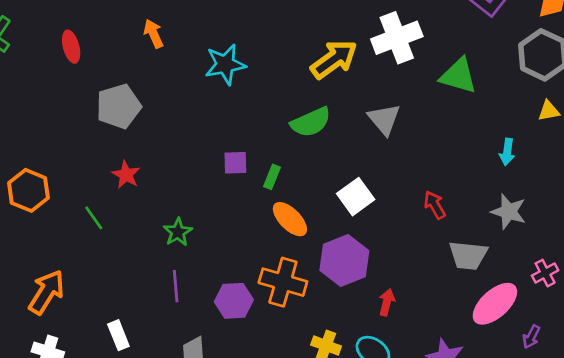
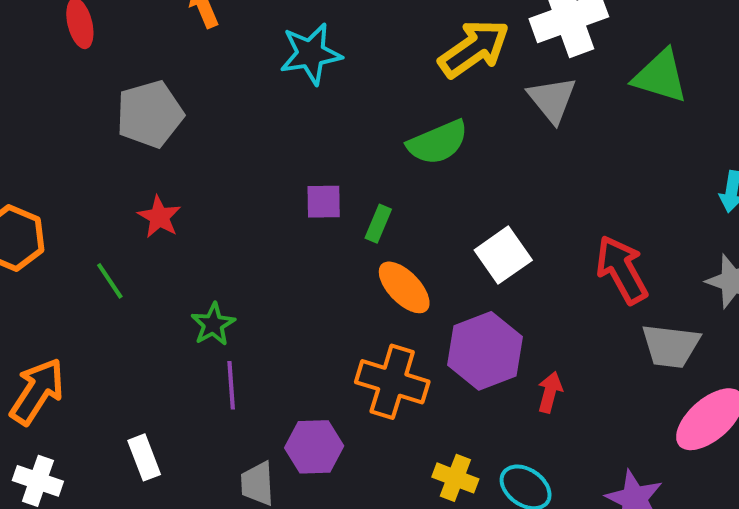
gray triangle: (384, 119) -> (552, 99), moved
red arrow: (435, 205) -> (622, 270), size x1.6
green star: (178, 232) -> (213, 324), moved
purple hexagon: (234, 301) -> (314, 447), moved
red arrow: (387, 302) -> (550, 392), moved

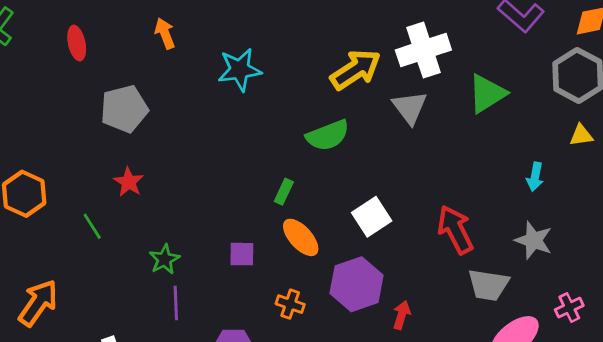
green triangle: (660, 76) -> (487, 93), turned -51
purple square: (324, 202) -> (242, 254), moved
orange cross: (392, 382) -> (290, 304), size x0.6

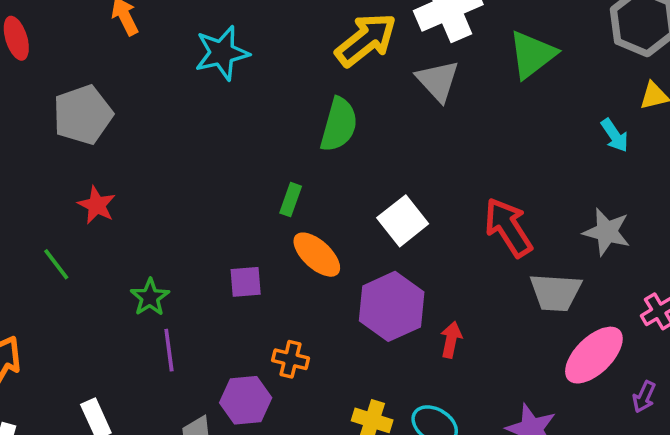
green semicircle: (328, 135) -> (339, 125), turned -48
cyan arrow: (535, 177) -> (615, 135), moved, turned -40
orange cross: (290, 304) -> (291, 359), moved

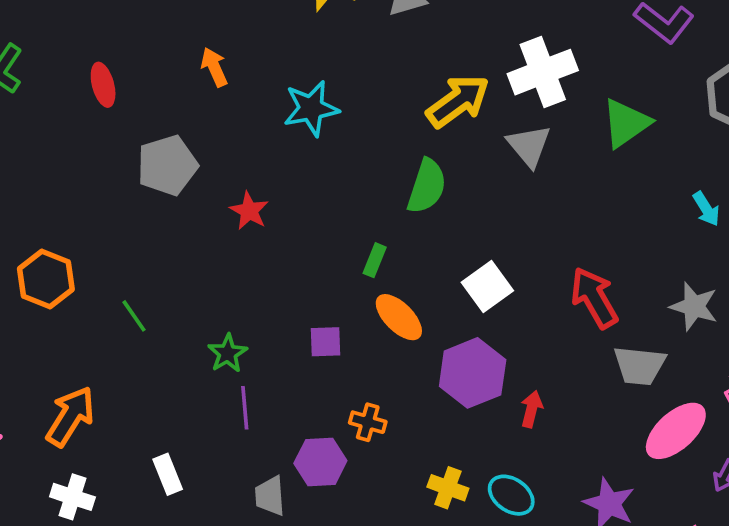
red star: (97, 205) -> (249, 211), moved

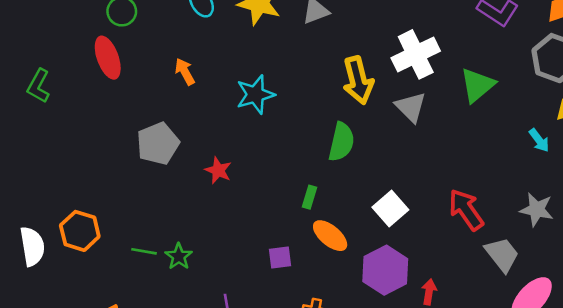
red ellipse: (103, 85) -> (108, 58), moved, size x1.4
yellow arrow: (458, 101) -> (358, 80), turned 117
green line: (134, 316) -> (144, 251), turned -40
green star: (228, 353) -> (179, 256), moved
gray trapezoid: (639, 366) -> (502, 255), turned -129

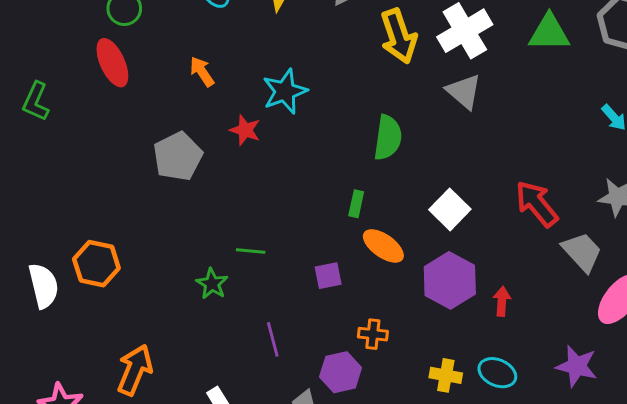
yellow arrow: (358, 80) -> (399, 36), moved
green triangle: (477, 85) -> (549, 33), moved, turned 45
red star: (218, 170) -> (245, 130), moved
green line: (144, 251) -> (251, 251), moved

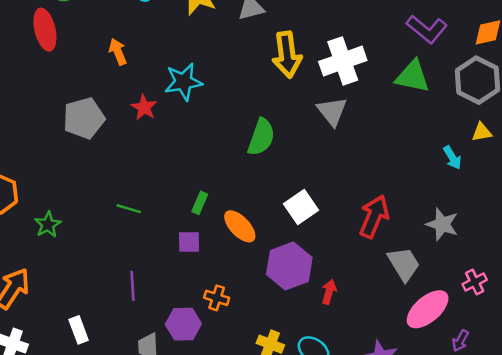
green rectangle: (356, 204) -> (200, 203), moved
red arrow: (537, 204) -> (374, 217), turned 51
green star: (212, 284) -> (48, 225), moved

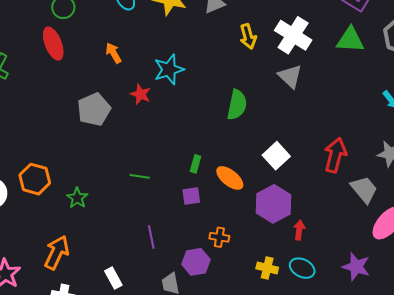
yellow arrow: (287, 55) -> (248, 36), size x0.7
white cross: (343, 61) -> (293, 35), turned -30
red arrow: (329, 292) -> (299, 230), moved

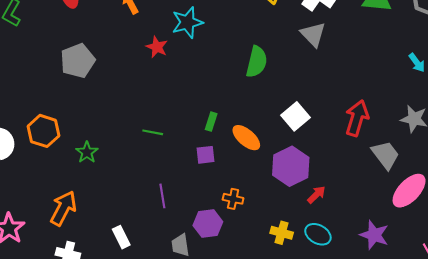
gray pentagon: (94, 109) -> (78, 61), moved
red arrow: (299, 230) -> (316, 195), turned 36

